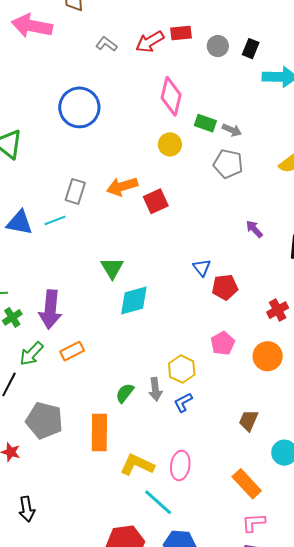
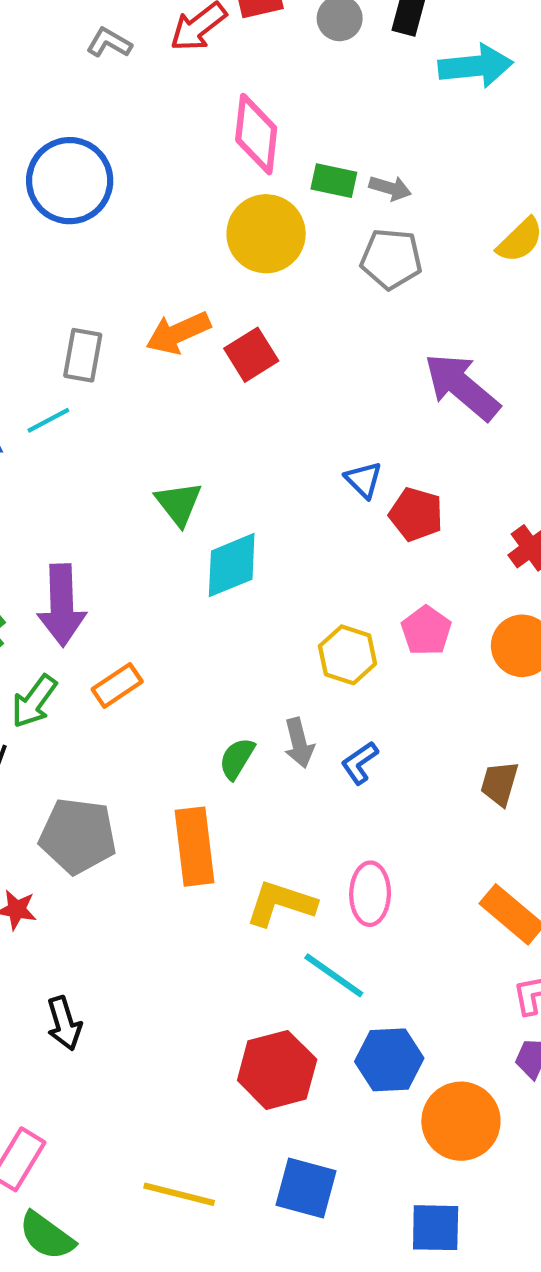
yellow circle: (170, 144) -> (266, 234), size x1.6
purple arrow: (254, 229) -> (462, 387), size x2.0
red pentagon: (225, 287) -> (416, 514), turned 30
yellow hexagon: (182, 369) -> (348, 655), moved

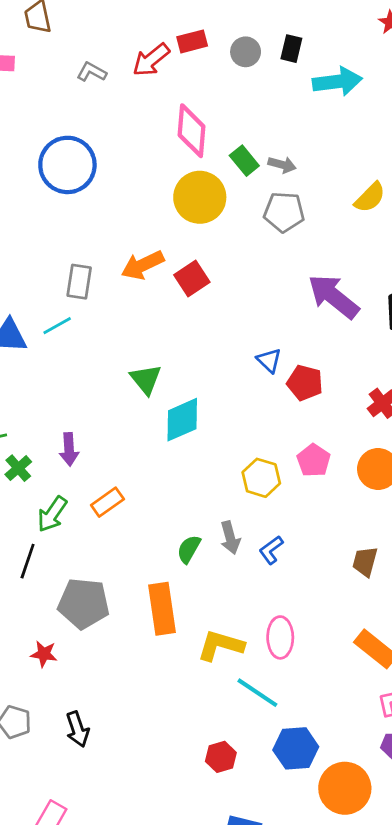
green rectangle: (334, 181) -> (244, 161), turned 40
purple arrow: (62, 605) -> (69, 449), size x0.6
red hexagon: (277, 1070) -> (221, 757), size x0.6

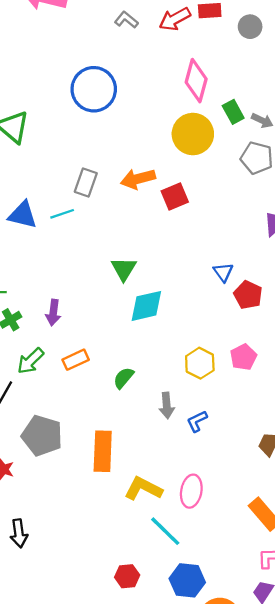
green semicircle: (189, 549) -> (124, 378), moved

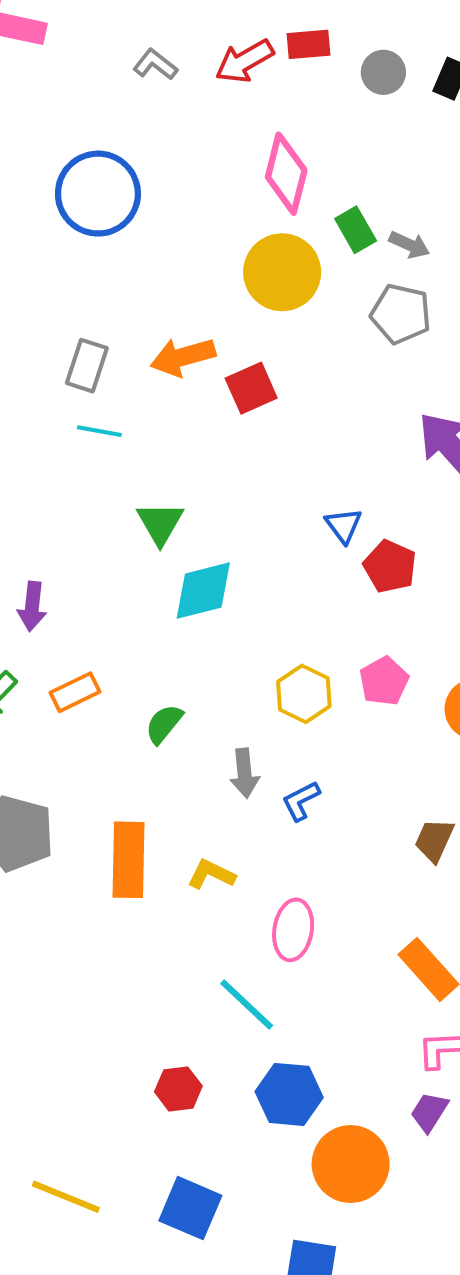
cyan line: (62, 214) -> (99, 431), moved, turned 30
yellow L-shape: (143, 489) -> (211, 874), moved, size x0.7

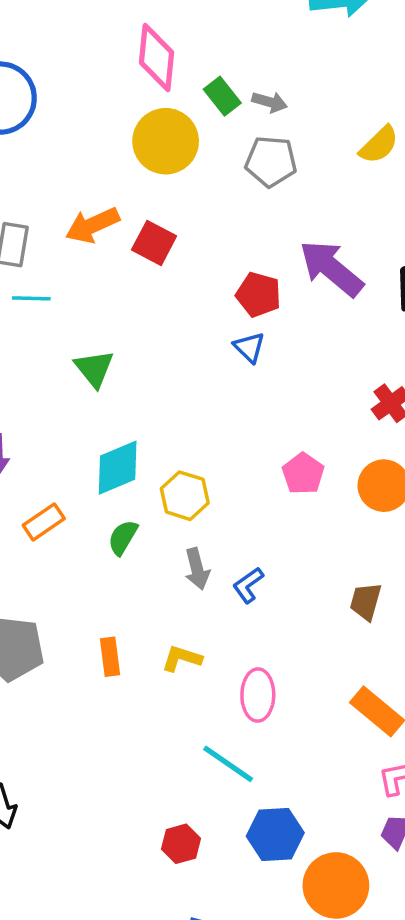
red square: (251, 388) -> (154, 243), turned -30
red pentagon: (390, 566) -> (259, 295), moved
cyan diamond: (203, 591) -> (118, 468), moved
yellow hexagon: (304, 694) -> (185, 496), moved
orange rectangle: (128, 860) -> (110, 657), size x0.6

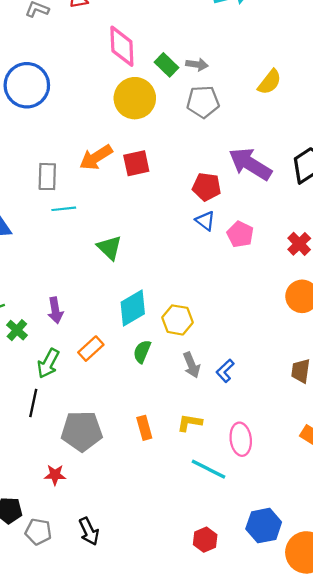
red square: (154, 243) -> (136, 163), turned -32
pink pentagon: (303, 474) -> (240, 234), moved
cyan line: (228, 764) -> (208, 469), moved

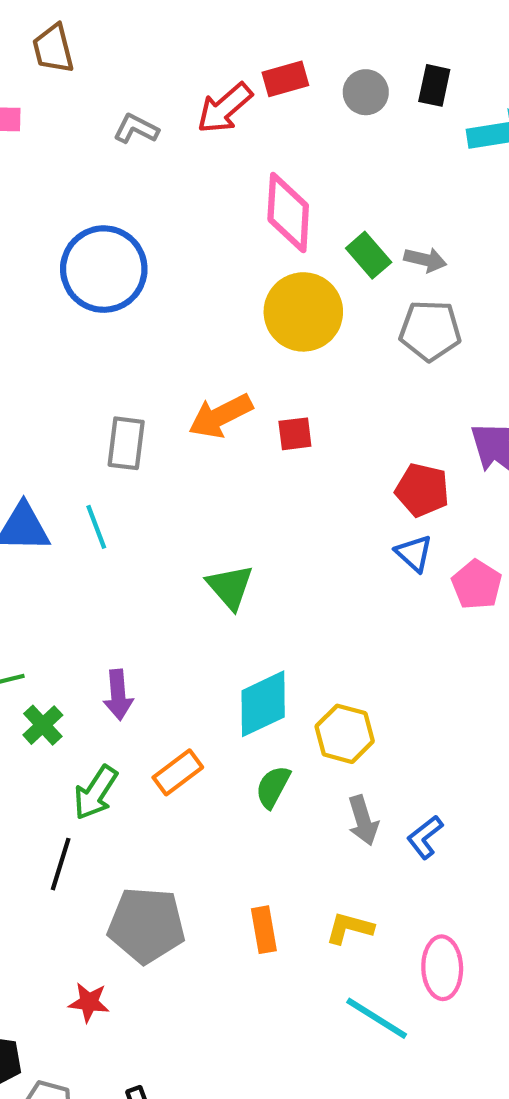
red square: (136, 163) -> (295, 434), size x0.7
cyan line: (64, 209) -> (96, 527), moved, turned 70

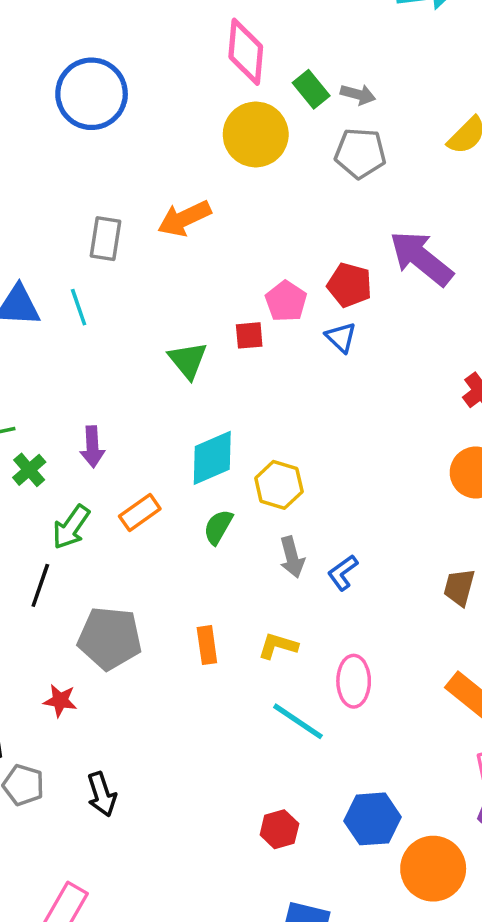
red square: (295, 434) -> (249, 335), moved
pink pentagon: (477, 585) -> (286, 301), moved

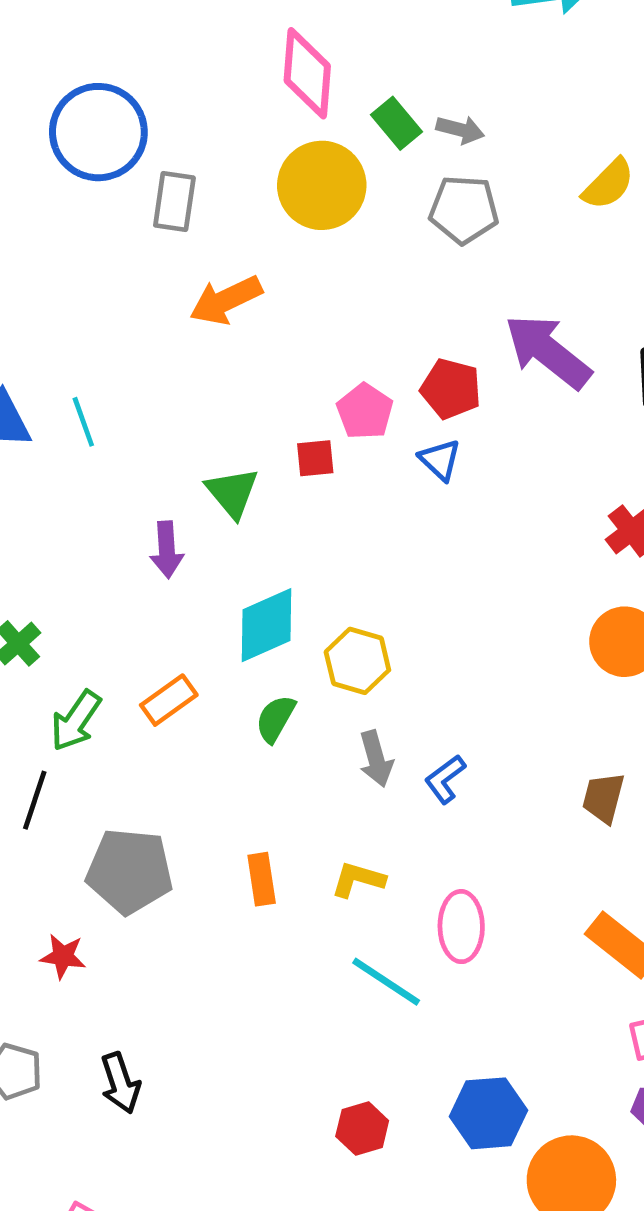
gray rectangle: (106, 239) -> (174, 201), moved
purple arrow: (92, 447) -> (167, 550), moved

